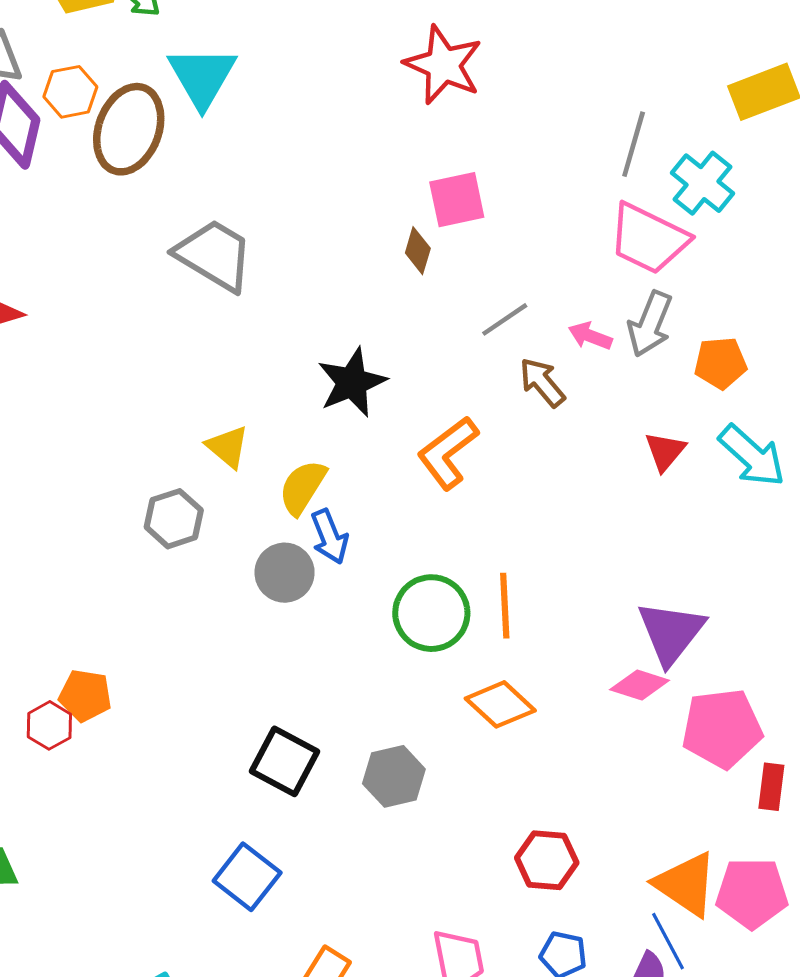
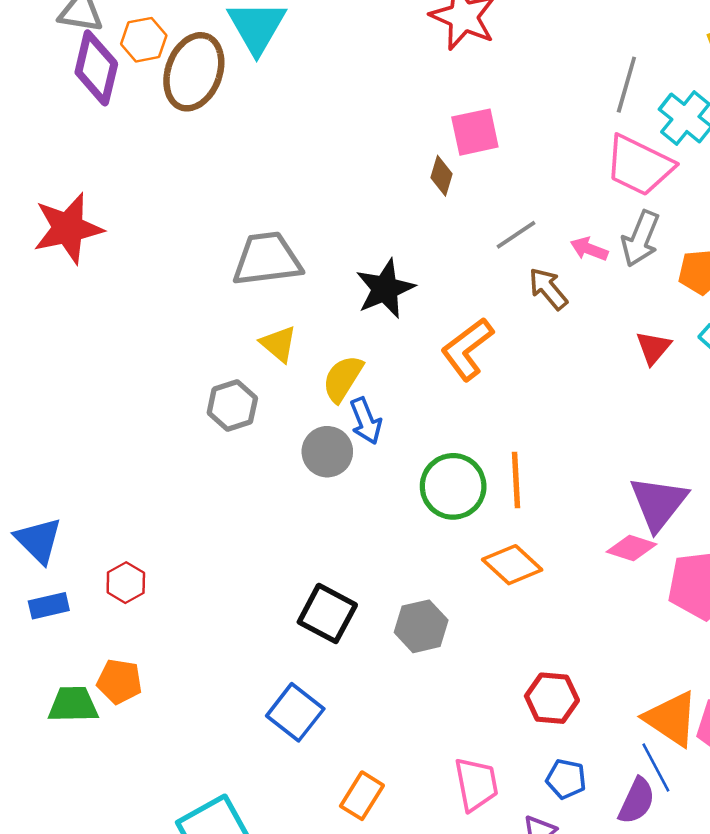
gray trapezoid: (214, 255) -> (267, 259), moved, turned -38
orange pentagon: (85, 695) -> (119, 681), moved

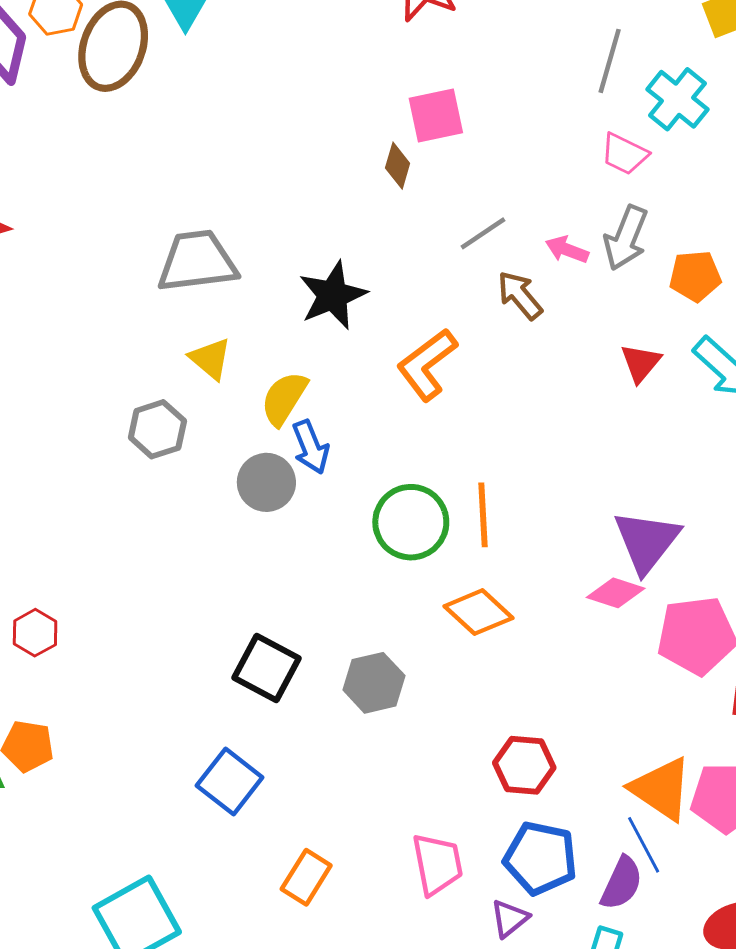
pink trapezoid: (639, 165) -> (624, 154), size x0.6
blue pentagon: (566, 779) -> (540, 858), size x1.6

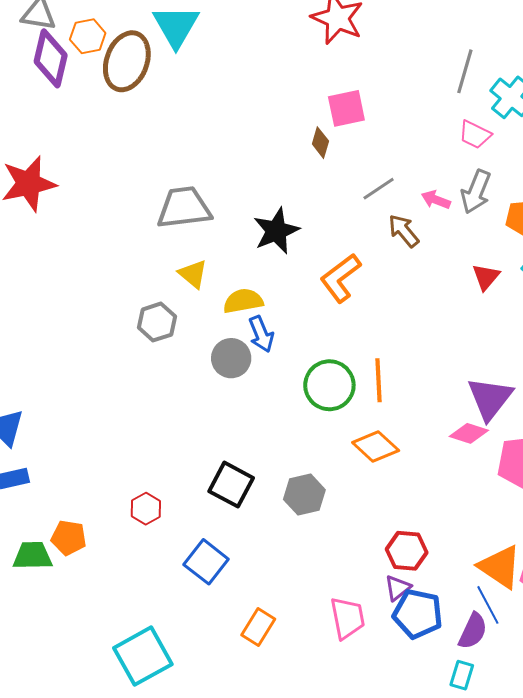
yellow semicircle: (284, 398) -> (243, 301), turned 48
red hexagon: (35, 633) -> (146, 509), moved
purple triangle: (510, 919) -> (398, 588), moved

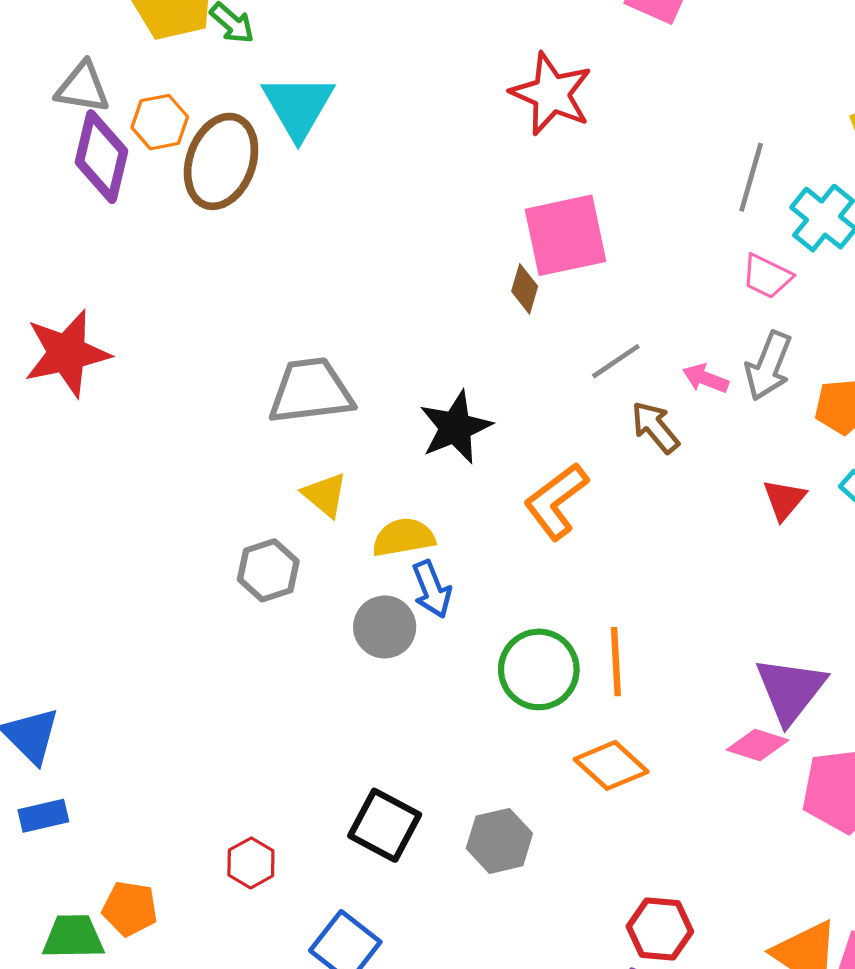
pink square: (346, 108) -> (566, 235), size x1.4

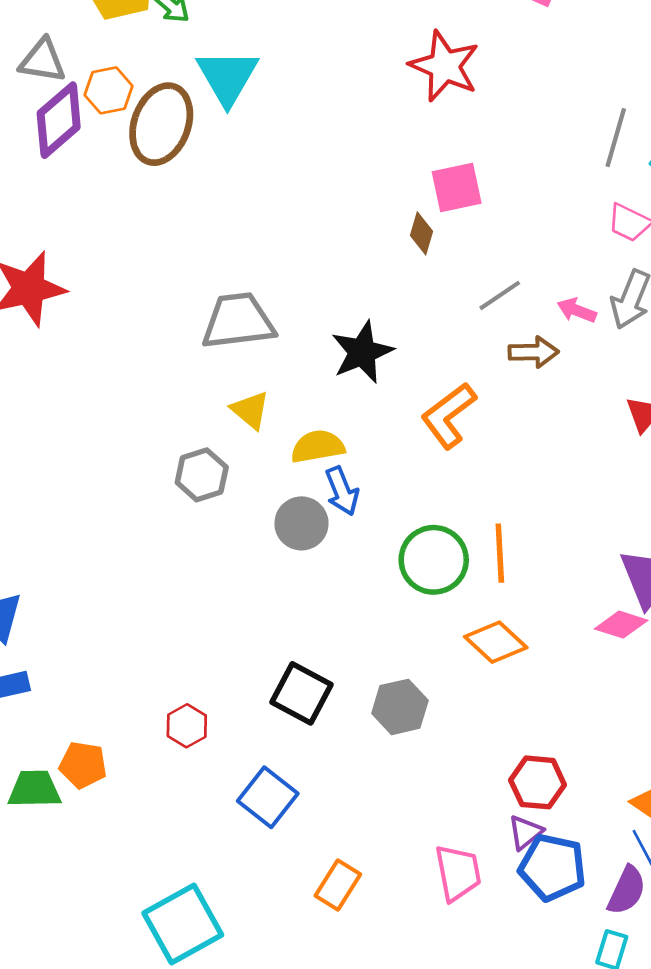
purple diamond: (102, 157) -> (59, 120), turned 36
pink square: (566, 235) -> (457, 188), size x0.7
brown arrow: (655, 427) -> (534, 352), turned 129

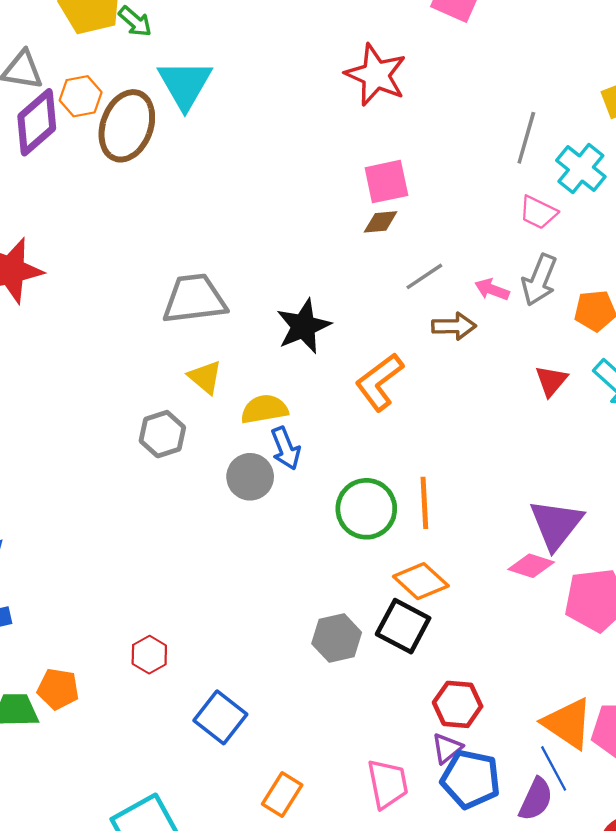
brown diamond: (422, 233) -> (381, 222), moved, turned 69
black square: (301, 693) -> (403, 626), moved

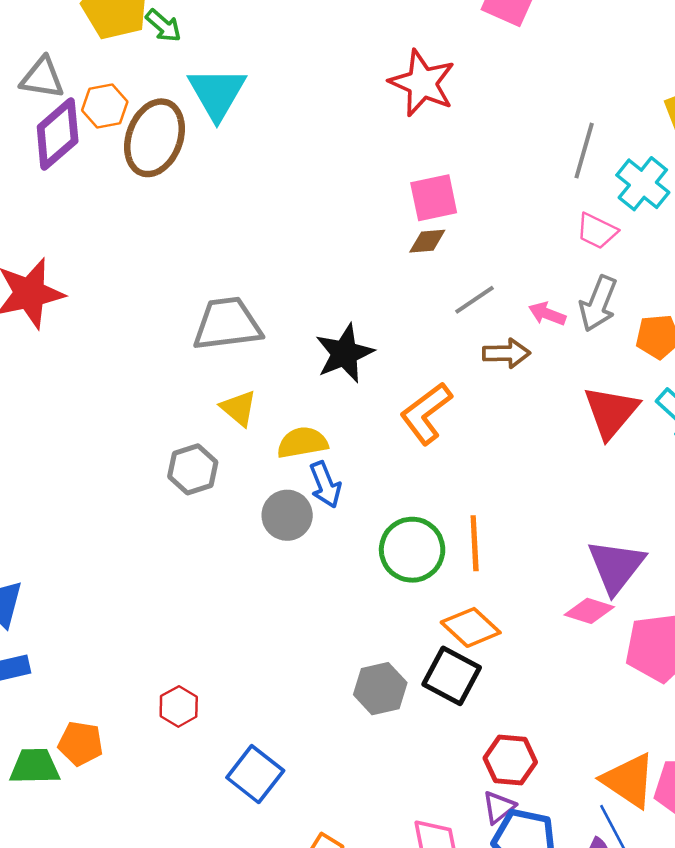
red triangle: (551, 381) -> (611, 412), size x1.6

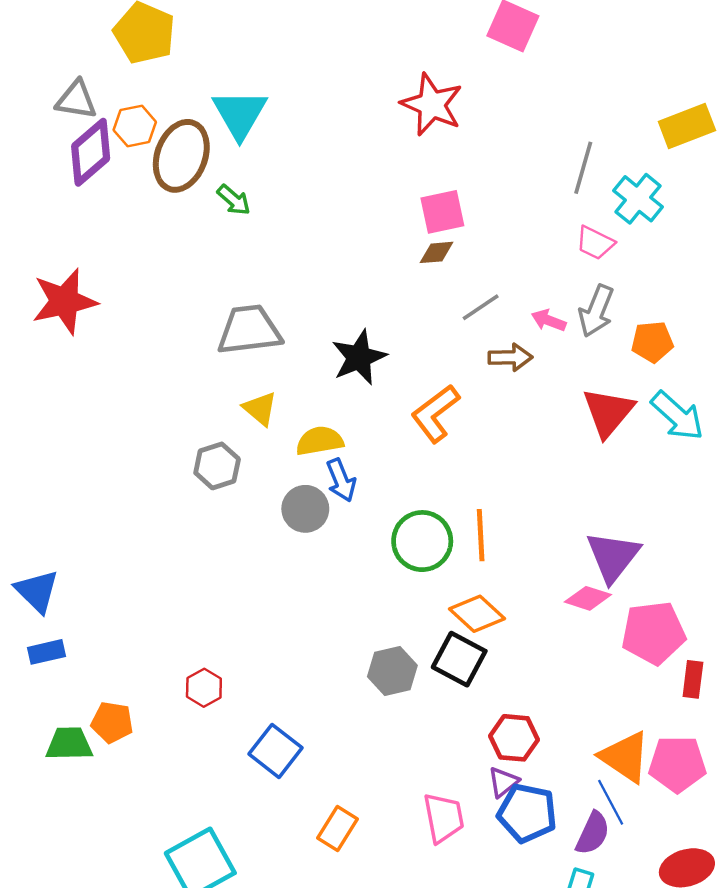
green arrow: (163, 26) -> (234, 200), moved

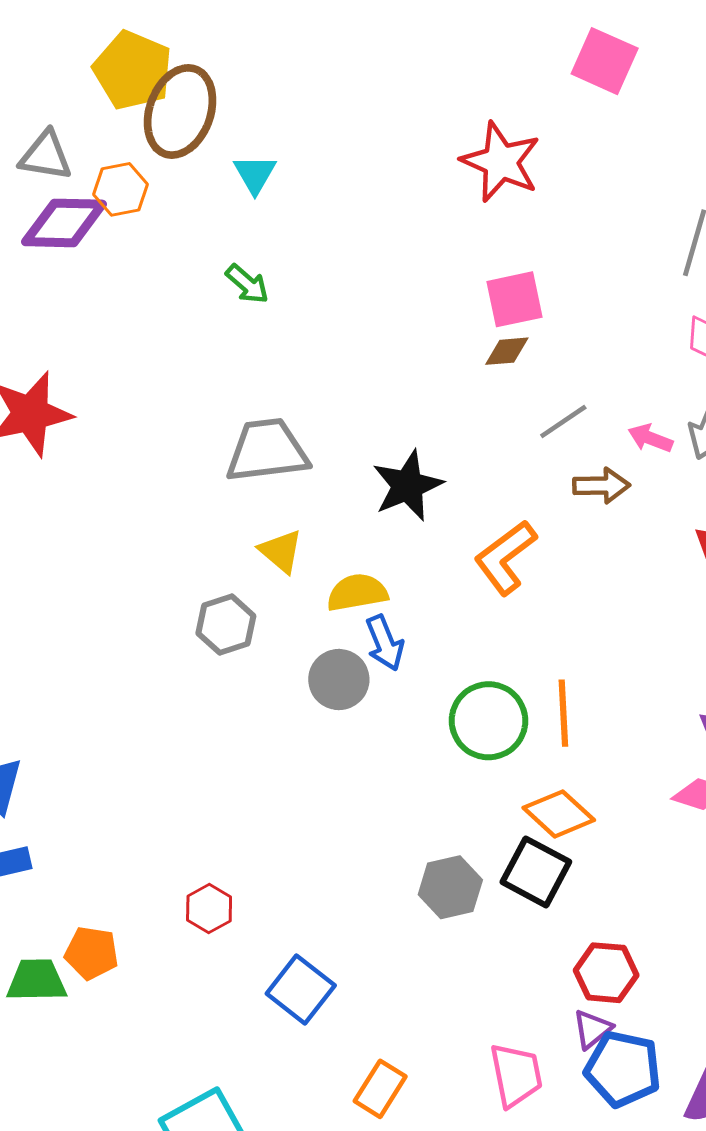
cyan triangle: (240, 114) -> (255, 174), size x0.6
purple diamond: (91, 152) -> (64, 223), turned 42
brown ellipse: (181, 156) -> (180, 111), moved

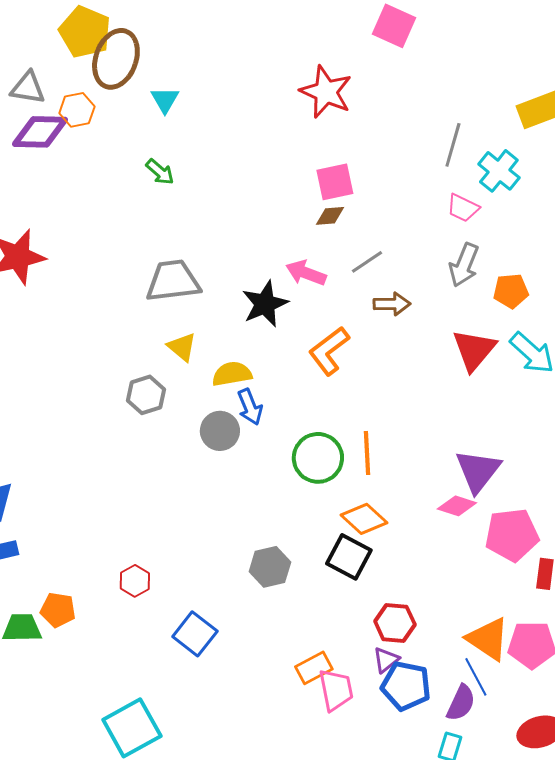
pink arrow: (650, 438) -> (306, 273), moved, size x1.4
gray hexagon: (450, 887) -> (270, 567), moved
orange rectangle: (380, 1089) -> (314, 668), moved, turned 30

